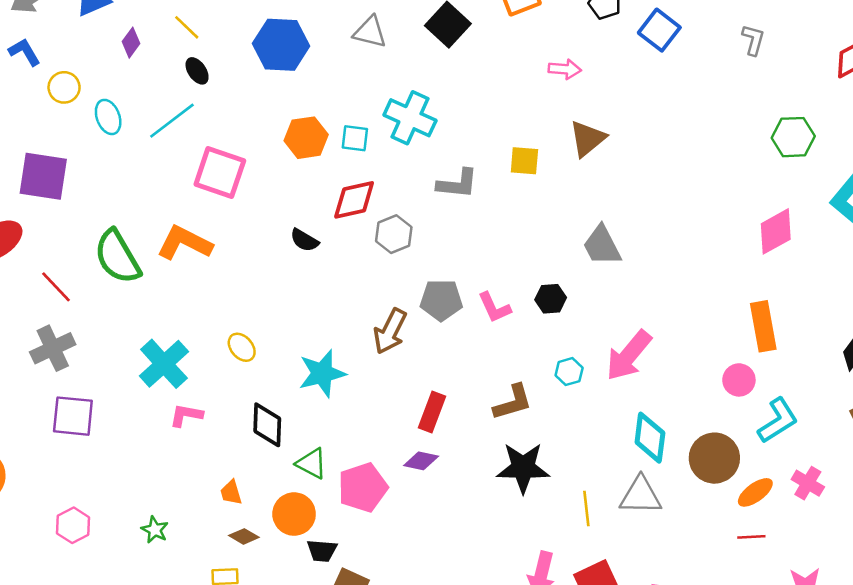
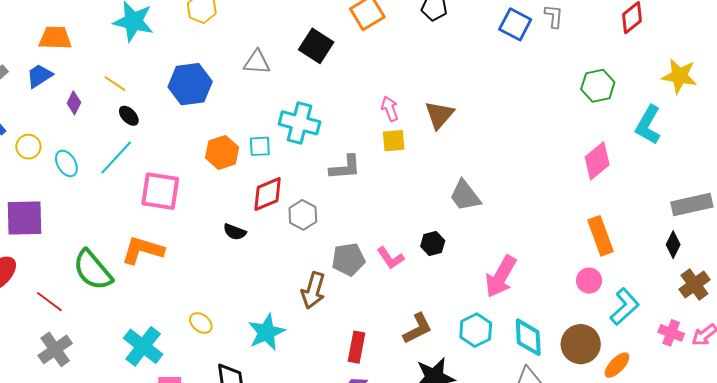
blue square: (659, 30) -> (515, 24), moved
pink arrow: (565, 69) -> (390, 109), moved, turned -105
cyan hexagon: (569, 372) -> (476, 330), moved, size x1.5
pink cross: (808, 483) -> (671, 333), moved

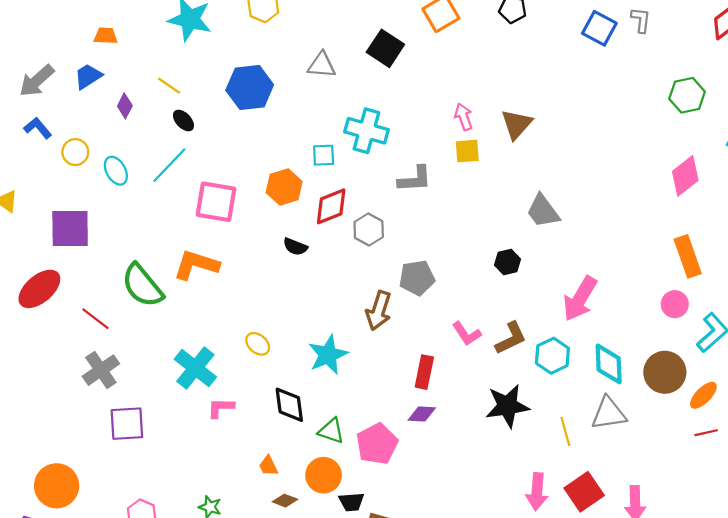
orange trapezoid: (55, 38) -> (106, 36), size x0.7
orange hexagon: (222, 152) -> (284, 187), moved
pink L-shape: (390, 258) -> (467, 334), moved
brown L-shape: (418, 329) -> (511, 338), moved

